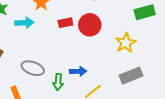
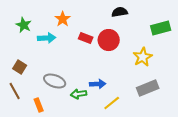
red rectangle: (65, 23) -> (86, 38), turned 32
green arrow: (58, 82) -> (79, 94), turned 77

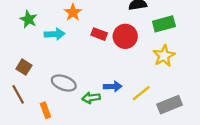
green rectangle: (161, 28) -> (164, 24), moved
gray rectangle: (148, 88) -> (170, 105), moved
yellow line: (112, 103) -> (141, 93), moved

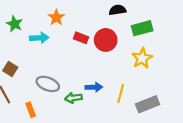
yellow line: (141, 93) -> (121, 94), turned -36

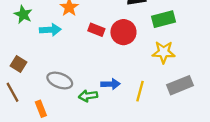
yellow star: (142, 58) -> (164, 52), turned 30
gray rectangle: (147, 104) -> (180, 85), moved

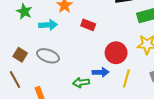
red circle: (123, 32) -> (116, 53), moved
gray ellipse: (60, 80) -> (48, 56), moved

